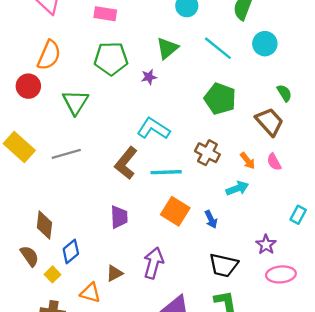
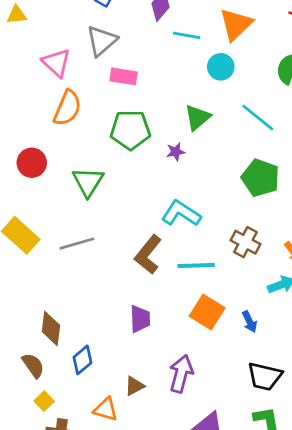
orange semicircle: (49, 55) -> (67, 108), moved
yellow square: (52, 274) -> (44, 401), moved

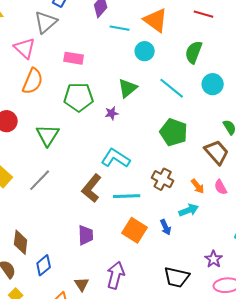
orange triangle: (236, 24) -> (156, 20), turned -40
gray triangle: (102, 41) -> (46, 22), moved
gray line: (77, 244) -> (40, 180), turned -30
blue arrow: (250, 322) -> (166, 227), moved
brown triangle: (134, 386) -> (82, 284), turned -35

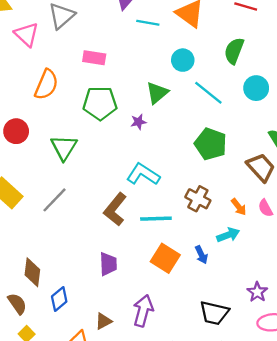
pink triangle: (25, 48) -> (27, 34), moved
cyan circle: (145, 51) -> (183, 60), moved
brown triangle: (82, 284) -> (103, 321), turned 35

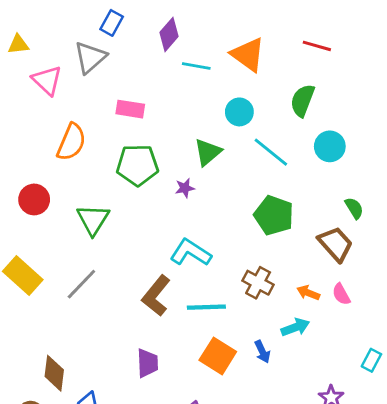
orange arrow: (239, 207) -> (308, 293), turned 150

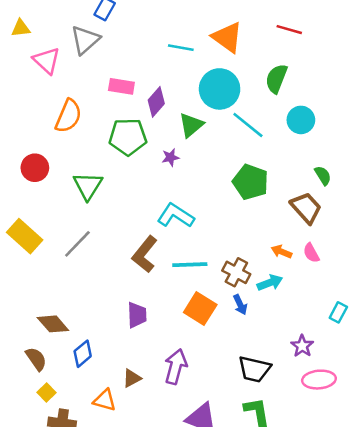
purple diamond: (169, 34) -> (156, 102), moved
cyan circle: (239, 112) -> (220, 89), size x1.6
brown cross: (258, 283) -> (236, 272), moved
brown diamond: (54, 373) -> (53, 324), turned -48

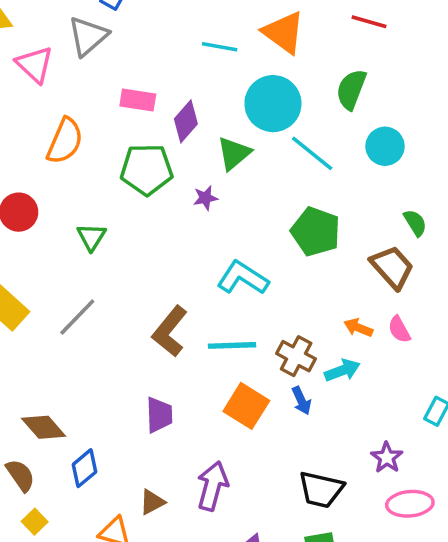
green triangle: (88, 186) -> (92, 237), size x0.7
cyan L-shape: (176, 216) -> (243, 278), moved

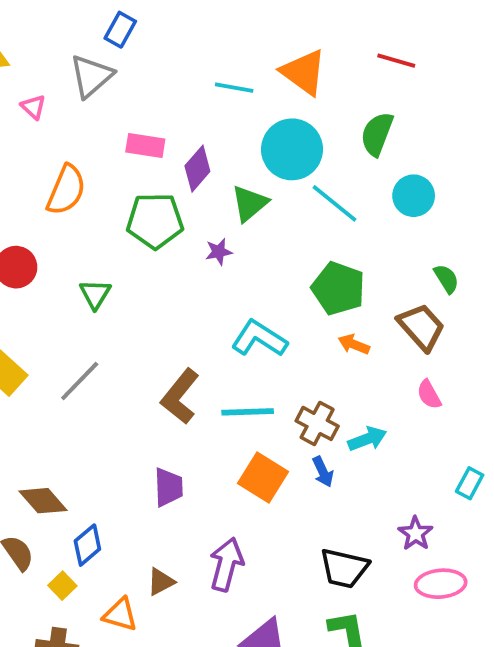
pink triangle: (35, 64) -> (33, 107), size x0.6
orange arrow: (358, 328) -> (354, 344), moved
yellow square: (35, 522) -> (62, 586), moved

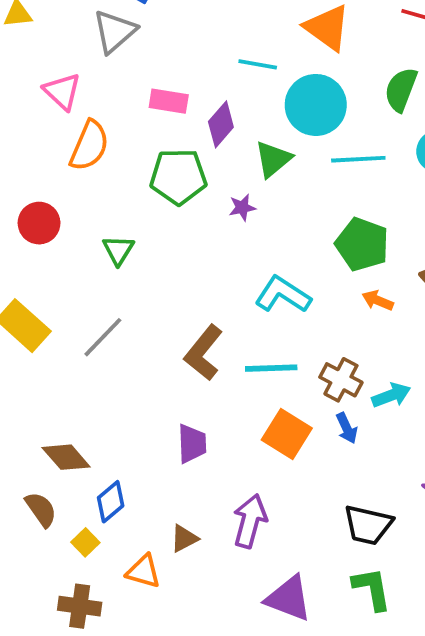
cyan line: (234, 88) -> (258, 64), moved
pink triangle: (33, 107) -> (62, 91), moved, size x1.5
cyan line: (334, 203) -> (358, 159), turned -42

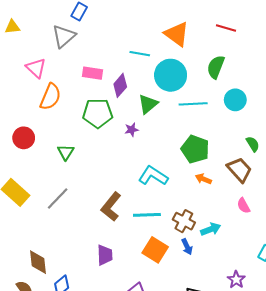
brown diamond: (66, 457) -> (38, 262), turned 35

